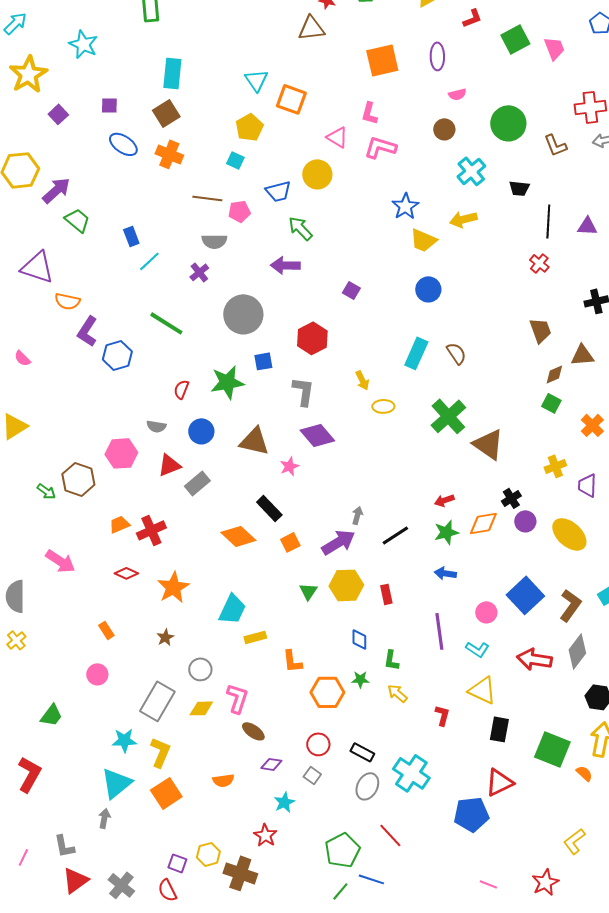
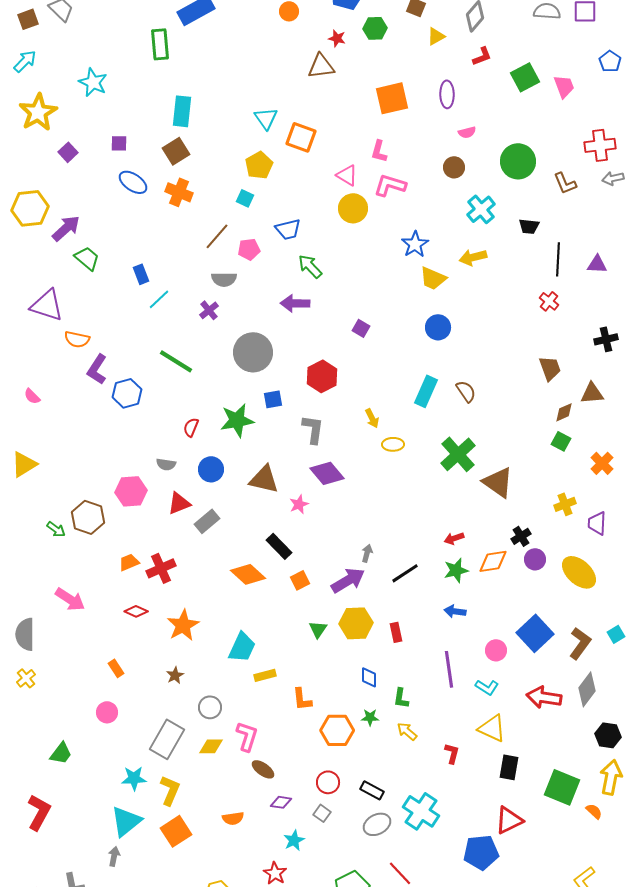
yellow circle: (317, 174) -> (353, 208), moved
brown line: (207, 198) -> (217, 236), turned -56
gray ellipse: (367, 786) -> (377, 824), turned 36

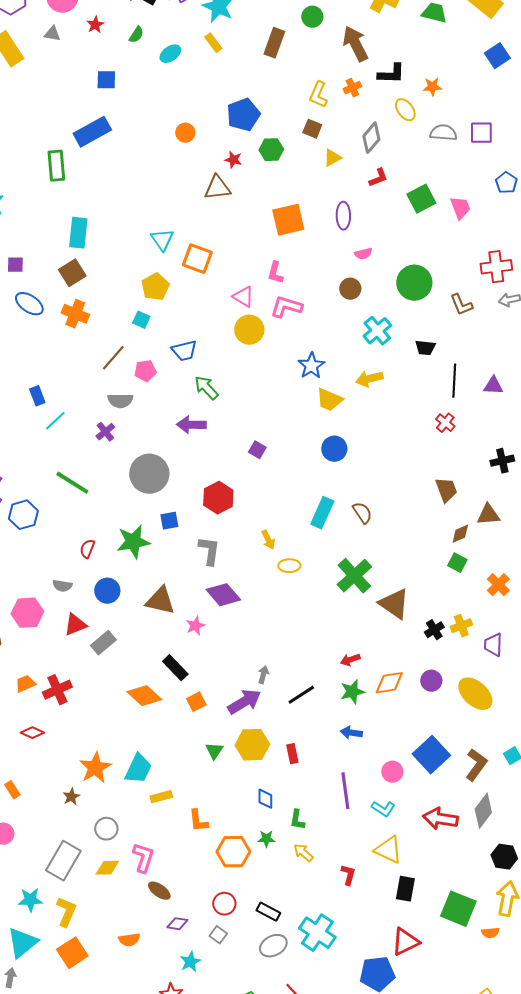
black cross: (521, 536) -> (434, 630), moved
orange star: (183, 625) -> (95, 768), moved
orange semicircle: (594, 811) -> (490, 933), turned 132

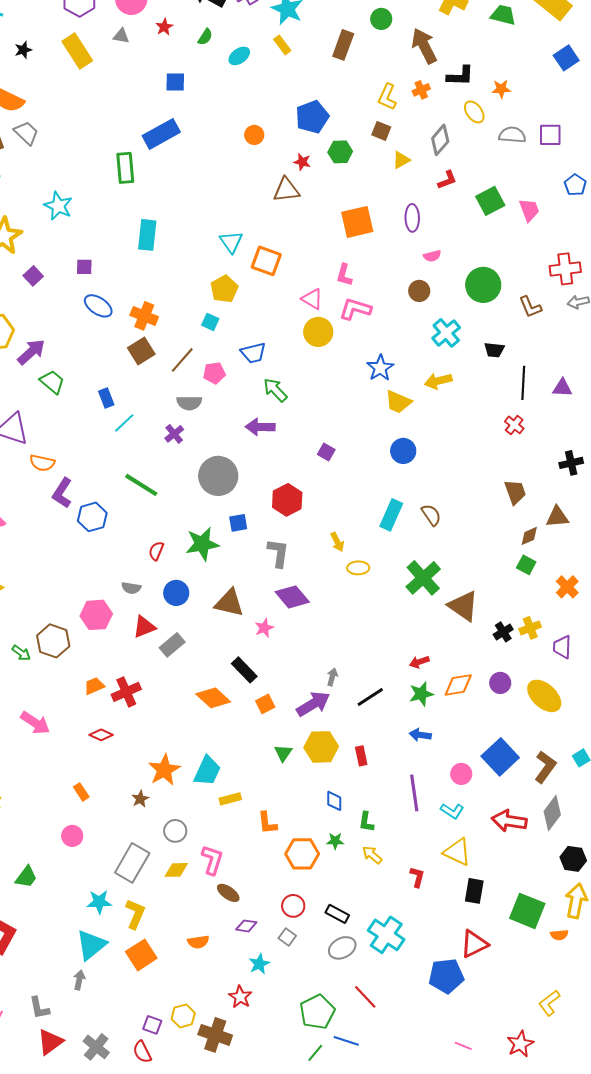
brown square: (72, 273) -> (141, 351), moved

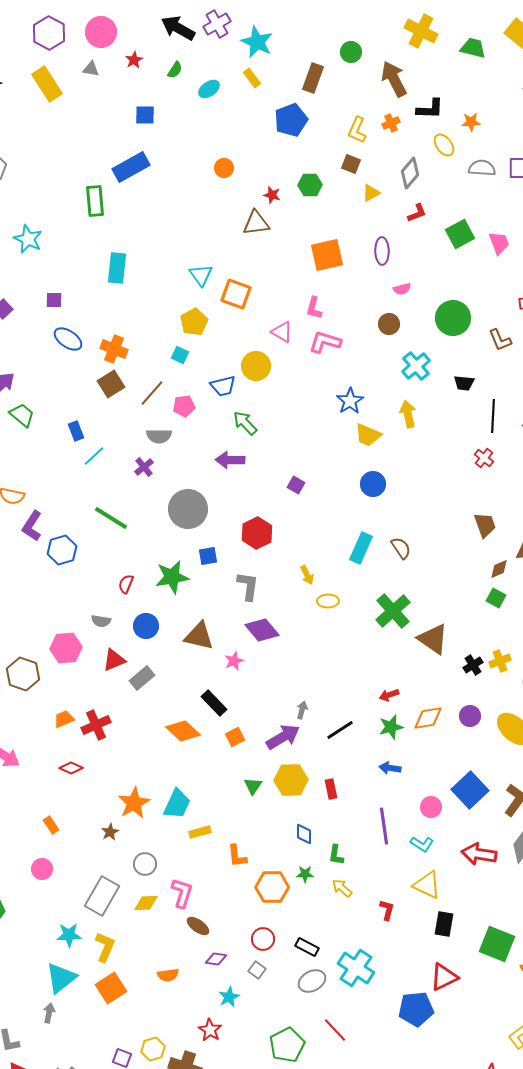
blue pentagon: (312, 117) -> (291, 120), moved
yellow circle: (318, 332) -> (256, 366), moved
yellow arrow: (438, 381) -> (408, 414), turned 92

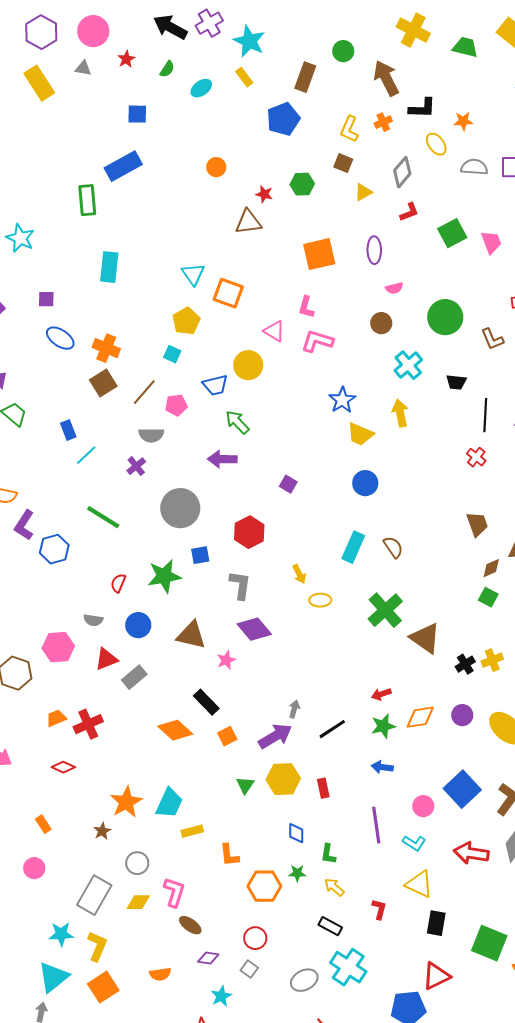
black rectangle: (307, 947) -> (330, 926), moved

